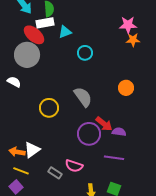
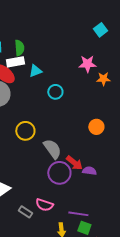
pink star: (128, 25) -> (87, 64), moved
gray semicircle: (83, 97) -> (52, 149), moved
yellow circle: (49, 108) -> (25, 131), moved
purple line: (114, 158) -> (78, 214), moved

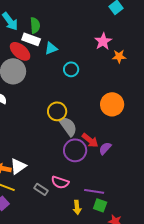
white rectangle: (15, 62) -> (31, 39), turned 30
pink star: (87, 64) -> (103, 41), turned -30
orange circle: (96, 127) -> (112, 104), size x1.5
yellow circle: (25, 131) -> (57, 111), moved
purple semicircle: (89, 171) -> (105, 148), turned -56

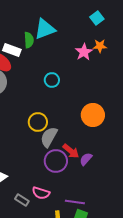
green semicircle: (35, 25) -> (29, 40), moved
cyan triangle: (51, 48) -> (45, 29), moved, size x1.6
orange star: (119, 56) -> (100, 46), moved
gray semicircle: (68, 126) -> (49, 137), turned -115

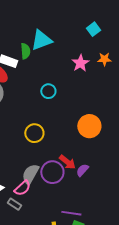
orange star: (100, 46) -> (104, 59), moved
gray semicircle: (49, 137) -> (30, 174), moved
pink semicircle: (41, 193) -> (22, 188), moved, turned -60
gray rectangle: (22, 200) -> (14, 204), moved

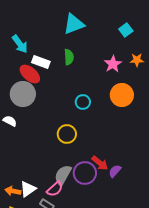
cyan triangle: (41, 40) -> (74, 24), moved
green semicircle: (25, 51) -> (69, 57), moved
cyan circle: (48, 91) -> (83, 102), moved
orange circle: (89, 126) -> (122, 95), moved

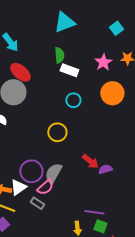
white rectangle: (41, 62) -> (69, 70), moved
purple semicircle: (115, 171) -> (105, 169), turned 32
purple circle: (85, 173) -> (31, 171), moved

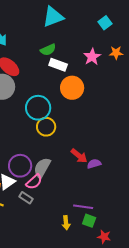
green semicircle: (59, 55) -> (48, 50), turned 70
orange circle: (112, 93) -> (72, 88), moved
cyan circle: (73, 100) -> (38, 108), moved, size x1.6

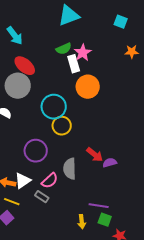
cyan square: (105, 23) -> (121, 22), turned -32
pink star: (92, 57) -> (83, 53), moved
white rectangle: (58, 65) -> (74, 64), turned 54
purple circle: (20, 166) -> (36, 151), moved
gray semicircle: (42, 168) -> (70, 169), moved, turned -30

